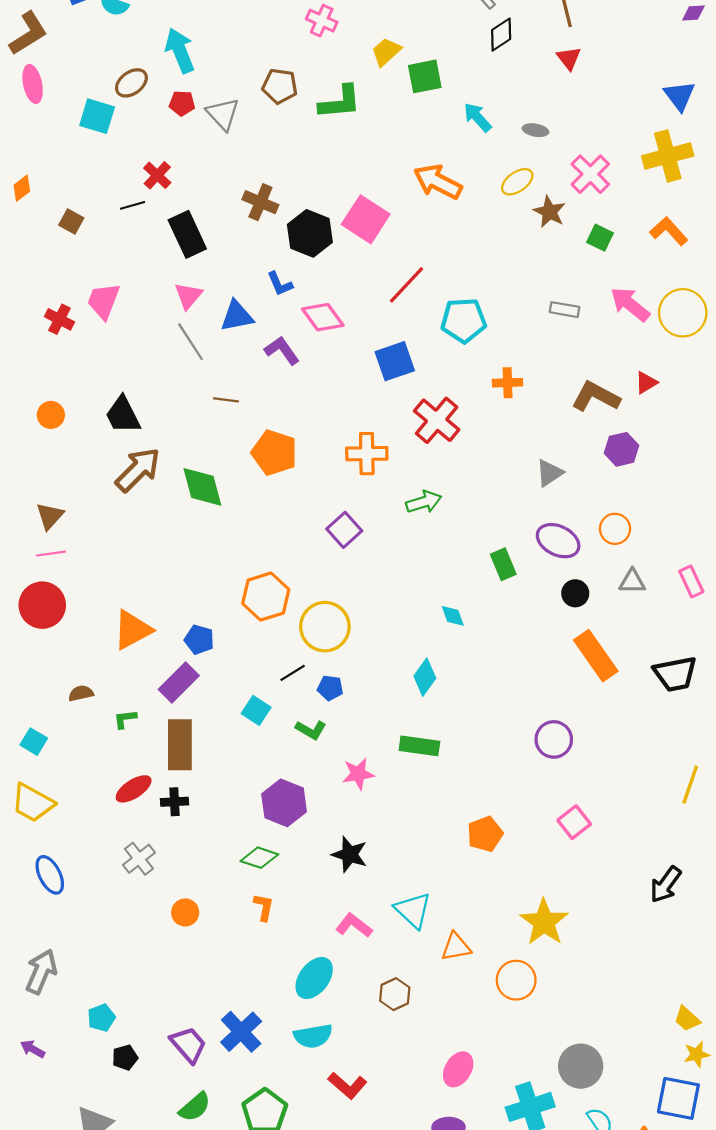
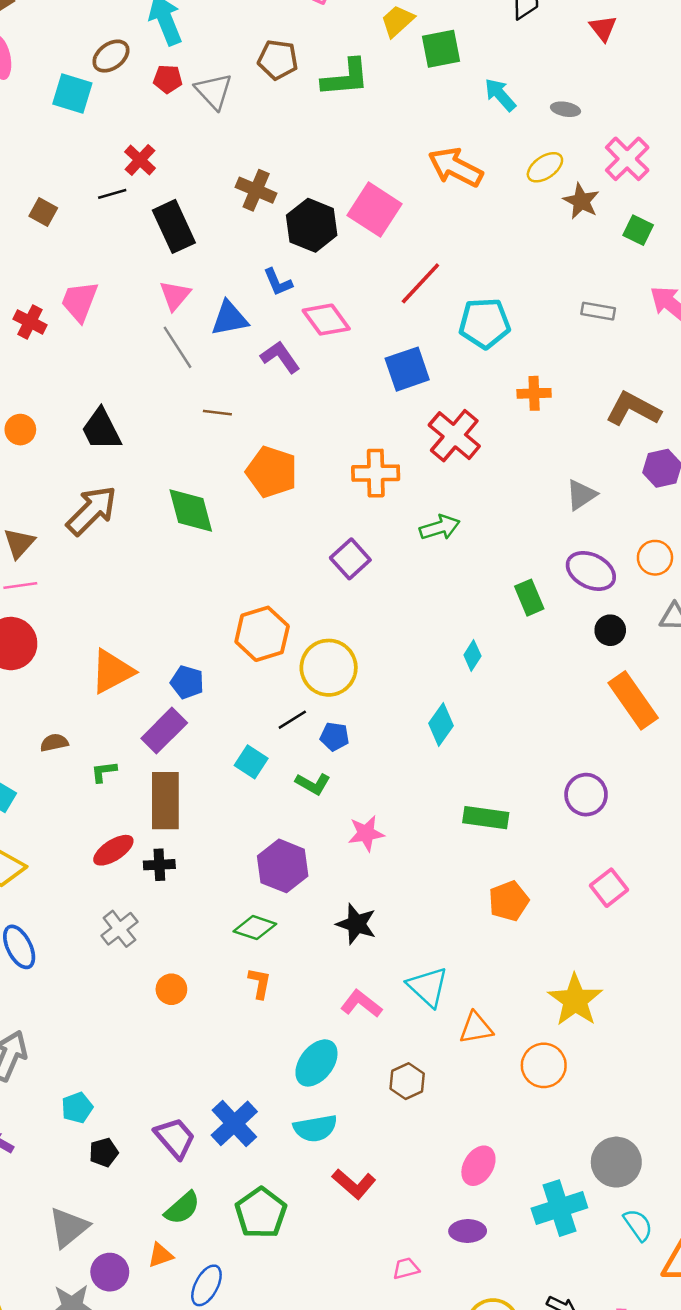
brown arrow: (138, 470) -> (92, 511), moved
cyan diamond: (453, 616) -> (472, 656), turned 52
green rectangle: (419, 746) -> (486, 818), moved

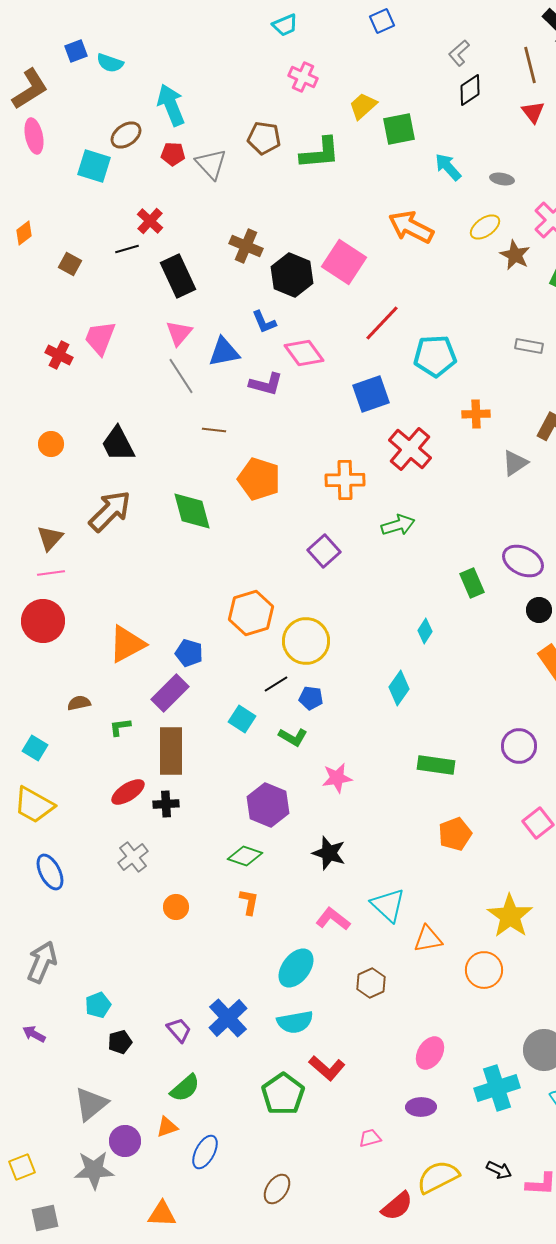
purple L-shape: (280, 357) -> (266, 384), turned 140
gray triangle: (581, 495) -> (515, 463), moved
purple trapezoid: (175, 1138) -> (179, 1030), size x0.7
green pentagon: (261, 1213) -> (283, 1094), moved

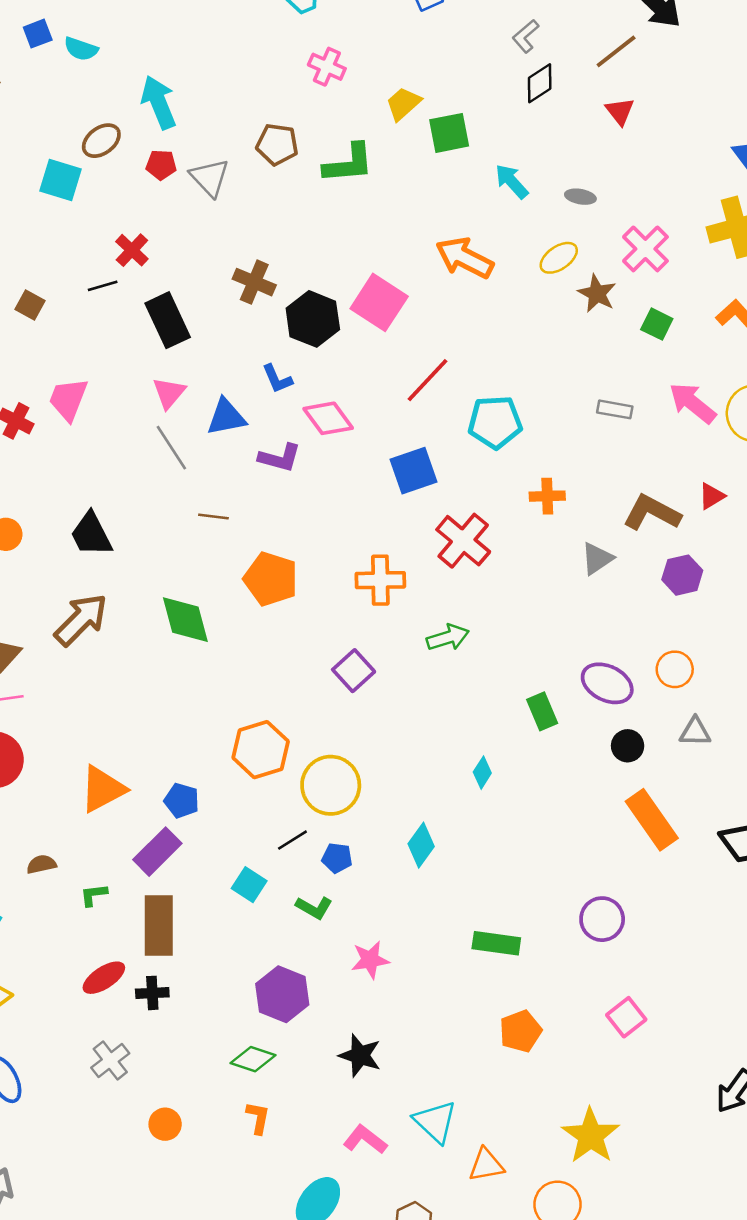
brown line: (530, 65) -> (616, 51), turned 66
cyan diamond: (399, 688) -> (421, 845), moved

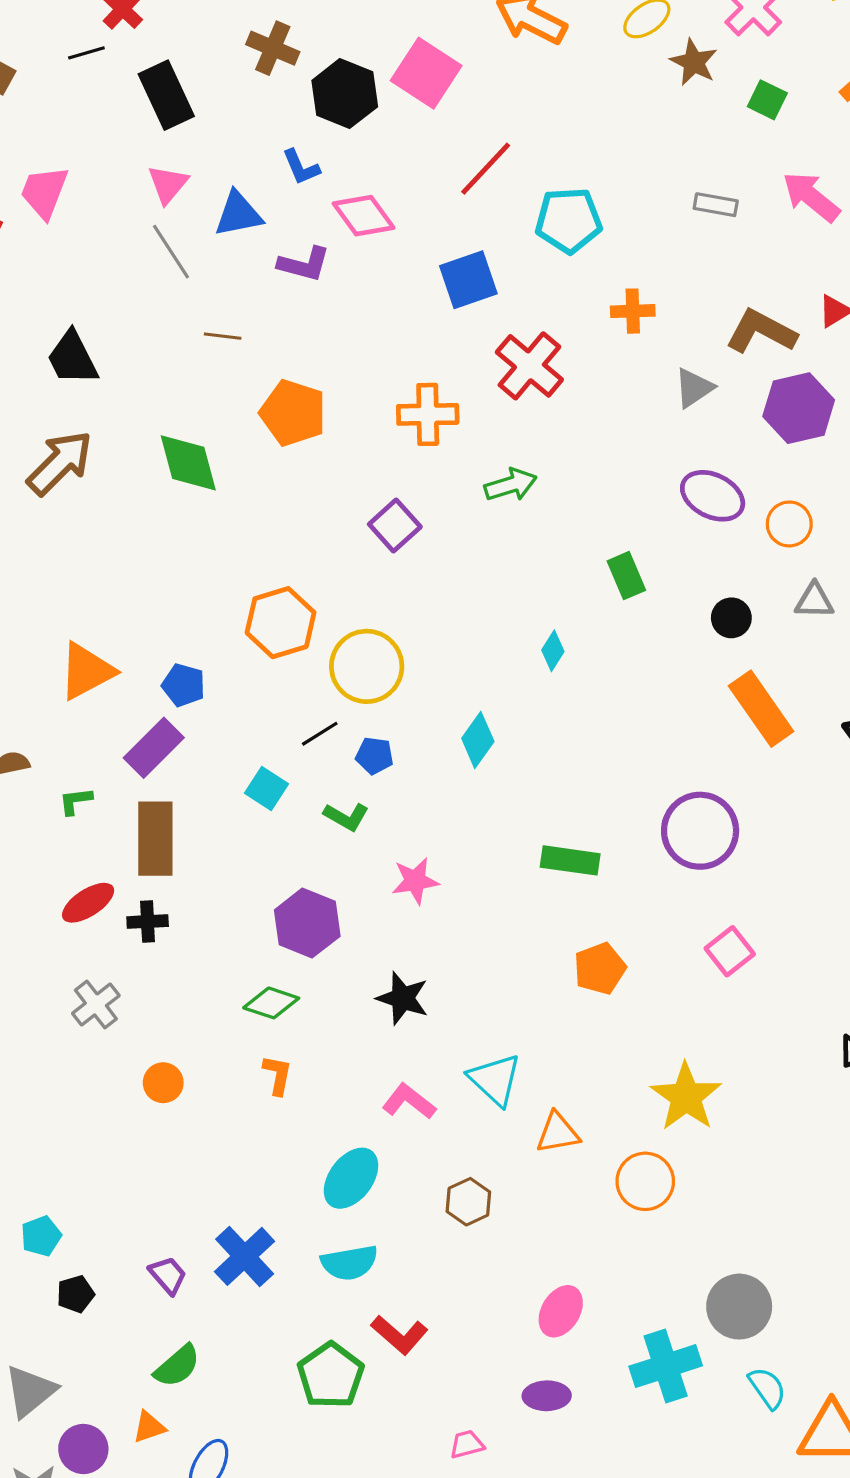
purple hexagon: (682, 575) -> (799, 408), size x1.4
purple ellipse: (607, 683) -> (713, 496), moved
purple circle: (602, 919) -> (700, 831), size x1.4

